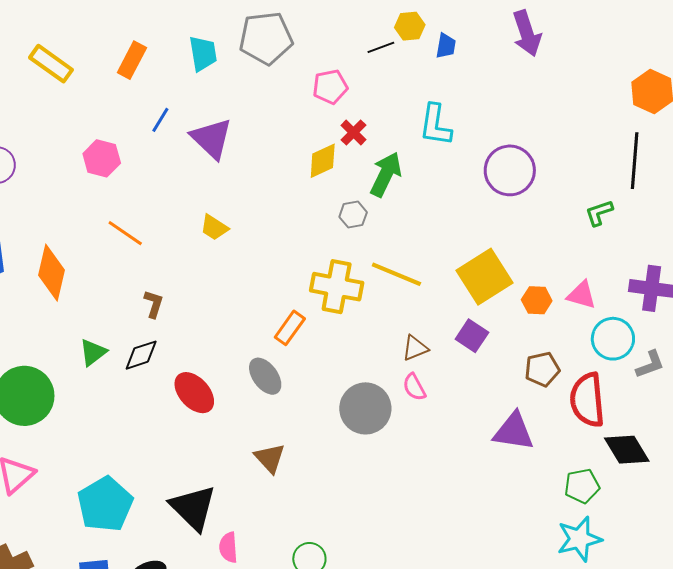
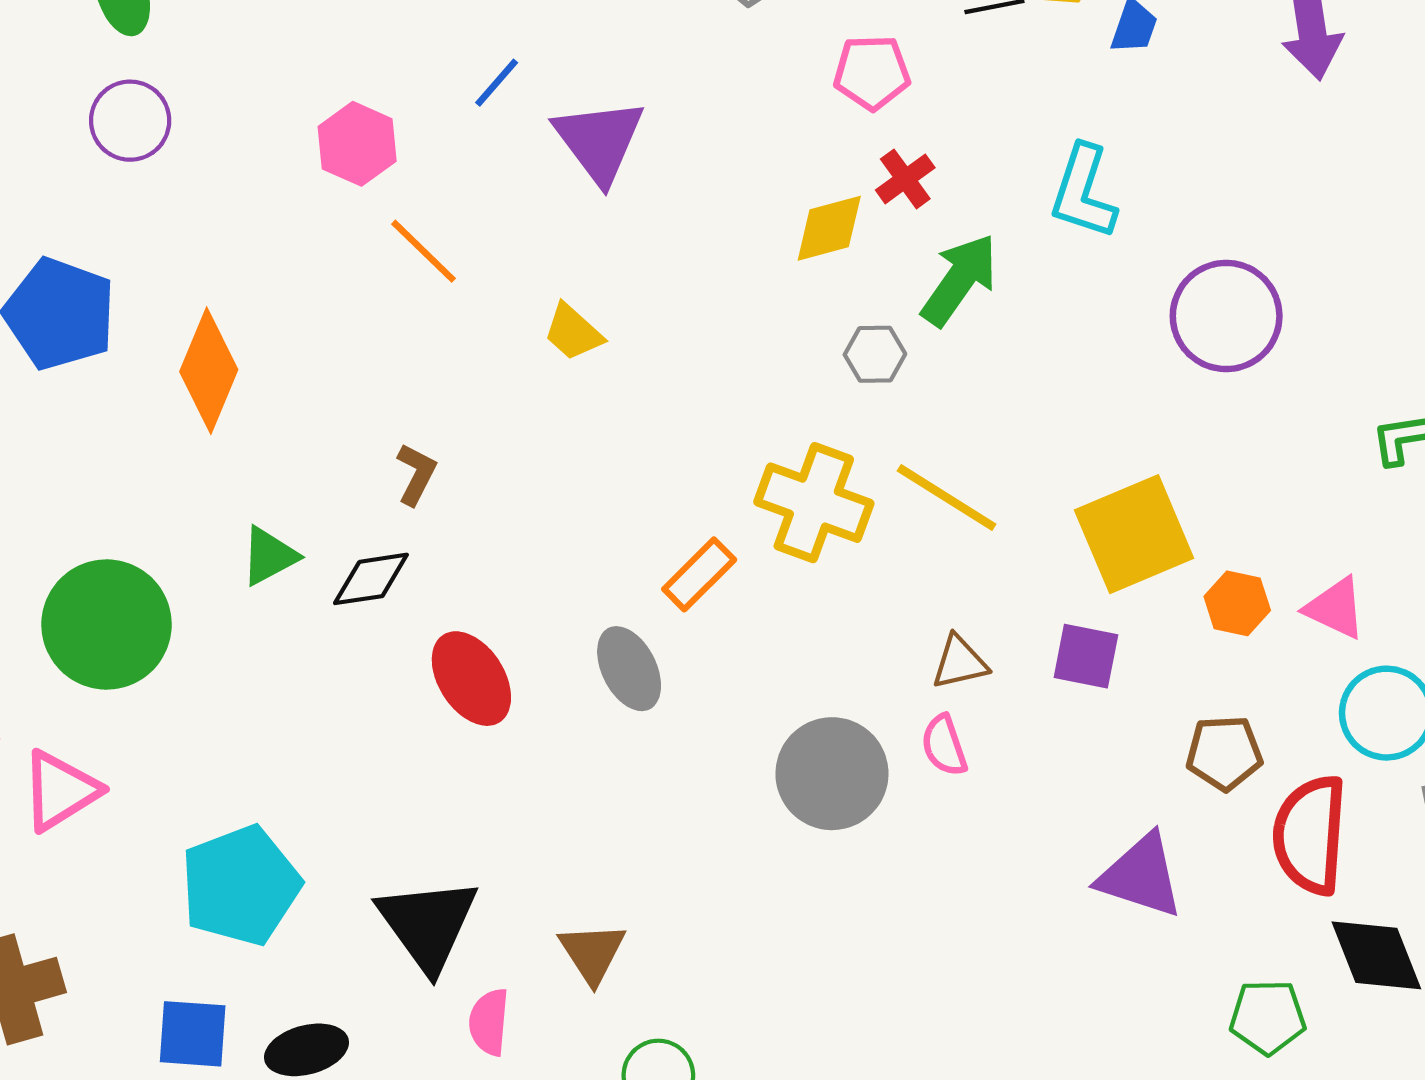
orange line: (125, 233) -> (423, 251), moved
purple square: (472, 336) -> (1086, 656), turned -32
brown triangle: (270, 458) -> (592, 953), moved

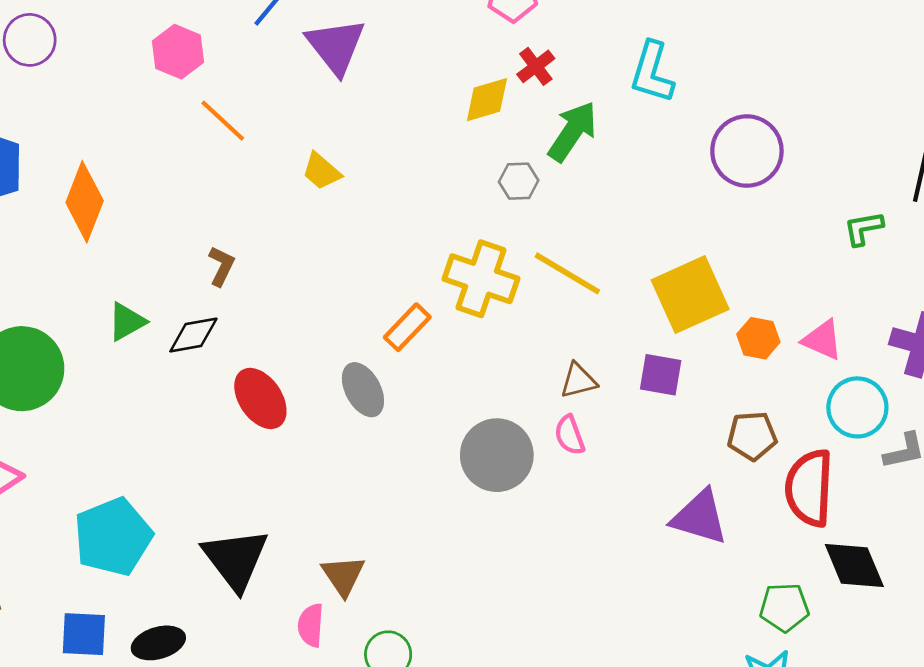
pink semicircle: (489, 1022) -> (311, 625), moved

